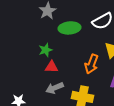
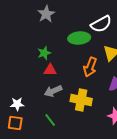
green ellipse: (70, 28) -> (79, 38), moved

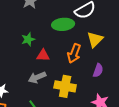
red triangle: (50, 70) -> (43, 55), moved

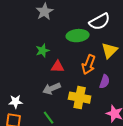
purple semicircle: (98, 70) -> (105, 82), moved

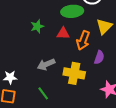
red triangle: (58, 67) -> (63, 33), moved

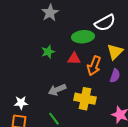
purple semicircle: (99, 57) -> (115, 76), moved

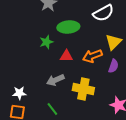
green ellipse: (83, 37) -> (68, 27), moved
red triangle: (74, 59) -> (66, 56), moved
orange arrow: (94, 66) -> (92, 56), turned 48

